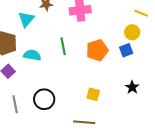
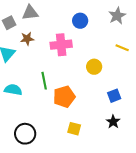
yellow circle: (132, 32) -> (94, 67), moved
orange pentagon: (97, 50) -> (64, 97), moved
blue square: (126, 50) -> (114, 96), moved

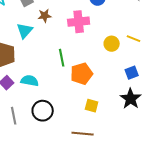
yellow line: (122, 48) -> (134, 39), moved
cyan semicircle: (13, 90) -> (30, 81), moved
black star: (113, 122) -> (131, 99), size x1.5

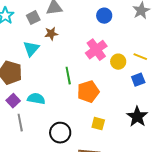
pink cross: (79, 22) -> (96, 50), moved, turned -30
blue square: (132, 73) -> (138, 80), moved
black circle: (43, 111) -> (60, 133), moved
gray line: (14, 116) -> (20, 123), moved

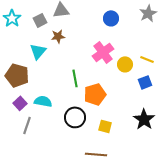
gray line: (20, 123) -> (27, 125), turned 30
black circle: (60, 133) -> (75, 117), moved

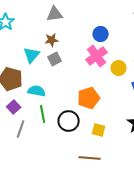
blue circle: (111, 18) -> (101, 34), moved
gray square: (40, 20) -> (55, 59), moved
green line: (75, 78) -> (43, 114), moved
cyan semicircle: (43, 101) -> (37, 91), moved

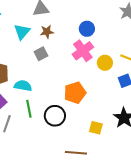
brown star: (52, 40) -> (47, 32), moved
cyan triangle: (32, 55) -> (22, 32), moved
yellow square: (99, 130) -> (96, 128), moved

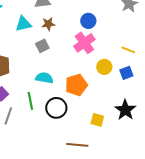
cyan triangle: (22, 32) -> (23, 24), turned 36
yellow circle: (105, 63) -> (104, 67), moved
cyan semicircle: (23, 86) -> (44, 78), moved

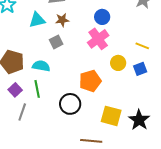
cyan semicircle: (44, 78) -> (41, 66), moved
green line: (30, 101) -> (37, 89), moved
black star: (125, 110) -> (139, 120), moved
yellow square: (97, 120) -> (111, 116), size x1.5

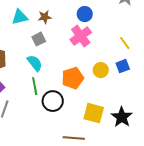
yellow line: (142, 46) -> (125, 43), turned 32
yellow circle: (118, 63) -> (101, 70), moved
cyan semicircle: (41, 66) -> (35, 63), moved, turned 42
green line: (37, 89) -> (35, 86), moved

